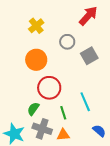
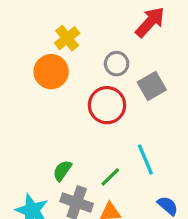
orange circle: (36, 60) -> (51, 72), moved
red circle: (49, 88) -> (107, 105), moved
green line: (63, 113) -> (110, 177), turned 64

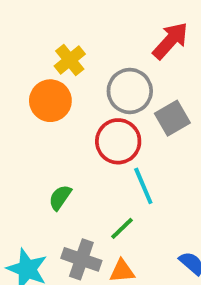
gray circle: (117, 64) -> (130, 91), size x1.5
cyan line: (145, 159) -> (143, 186), moved
green semicircle: (62, 171) -> (60, 197), moved

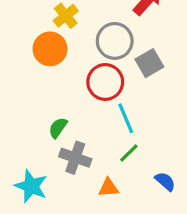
green line: (122, 228) -> (129, 153), moved
gray cross: (81, 259) -> (75, 158), moved

